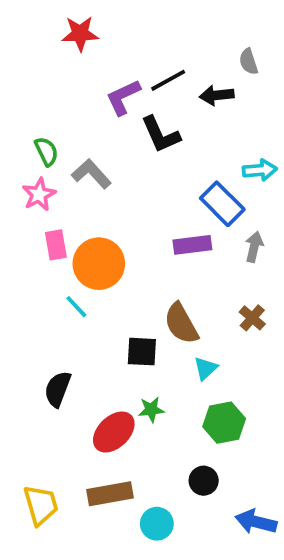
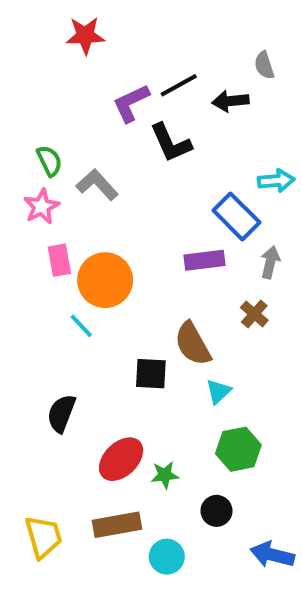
brown cross: (252, 318) -> (254, 314), moved
green star: (151, 410) -> (165, 475), moved

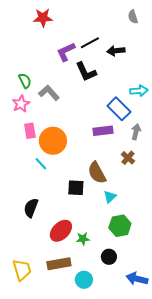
gray semicircle: (264, 65) -> (133, 17), moved

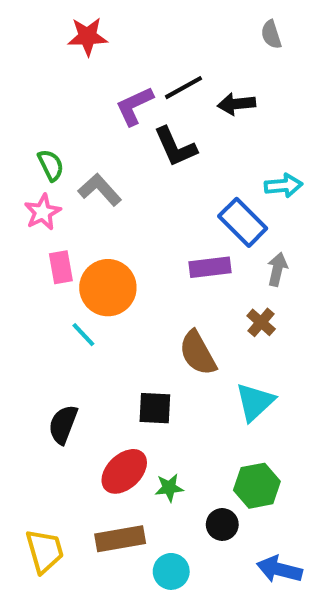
black square: (76, 188) -> (155, 408), moved
cyan triangle: (110, 197) -> (255, 402), moved, size x1.5
green hexagon: (120, 226) -> (257, 486), moved

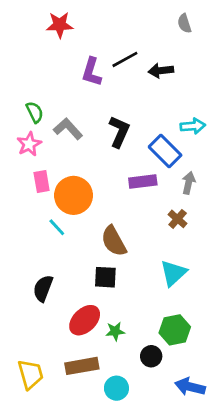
purple L-shape: (134, 106) -> (92, 72), turned -48
black L-shape: (175, 147) -> (119, 132), moved, turned -132
brown semicircle: (198, 353) -> (114, 241), moved

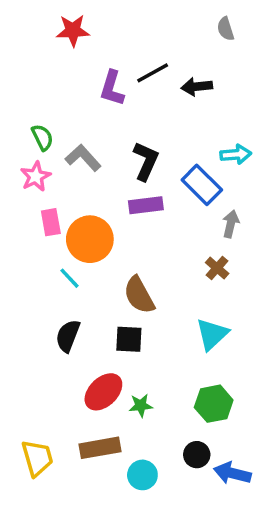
purple rectangle: (143, 182) -> (146, 205), moved
black semicircle: (43, 288) -> (68, 336), moved
black circle: (151, 356) -> (197, 455), moved

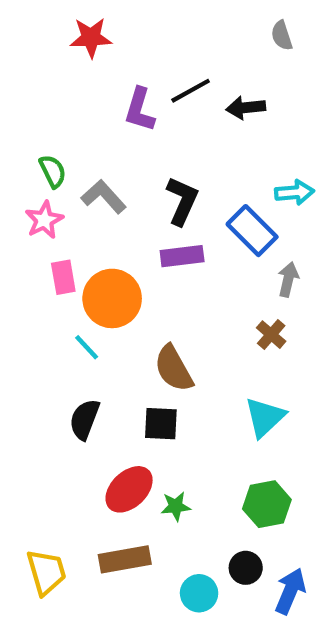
blue arrow: (232, 473) -> (290, 591), turned 99
cyan circle: (142, 475) -> (199, 593), moved

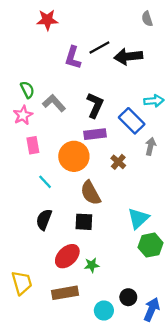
black arrow: (246, 108) -> (128, 56), size x1.4
orange circle: (112, 298) -> (74, 156), moved
brown cross: (271, 335) -> (118, 162), moved
green hexagon: (267, 504) -> (150, 245), moved
yellow trapezoid: (46, 572) -> (22, 283), moved

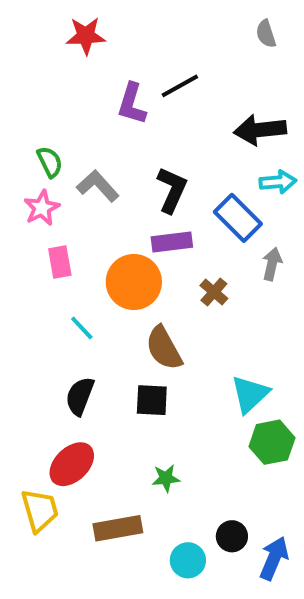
black arrow: (128, 56) -> (260, 130), moved
red ellipse: (67, 256) -> (72, 464), moved

